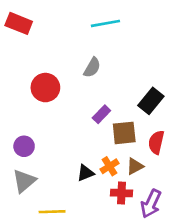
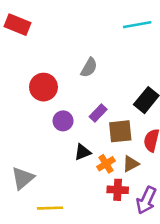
cyan line: (105, 23) -> (137, 25), moved
purple circle: (24, 146) -> (63, 121), moved
black triangle: (85, 173) -> (83, 152), moved

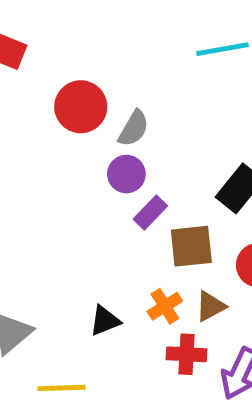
red circle: (43, 87) -> (81, 107), moved
purple circle: (63, 121) -> (126, 174), moved
black triangle: (83, 152) -> (105, 321), moved

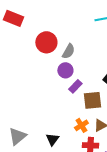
black triangle: (105, 321) -> (52, 139), moved, turned -32

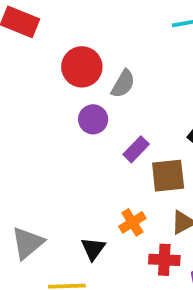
purple circle: (65, 70) -> (93, 119), moved
orange cross: (81, 125) -> (132, 222), moved

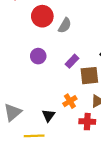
purple circle: (93, 119) -> (38, 56), moved

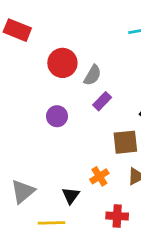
purple rectangle: (72, 61) -> (102, 101), moved
red cross: (87, 122) -> (117, 216), moved

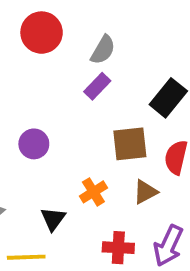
gray semicircle: (93, 75) -> (103, 50), moved
purple circle: (57, 116) -> (34, 144), moved

